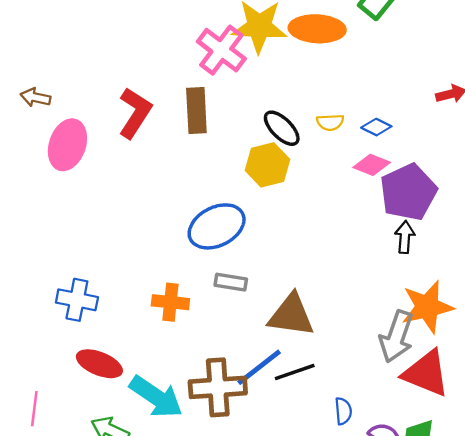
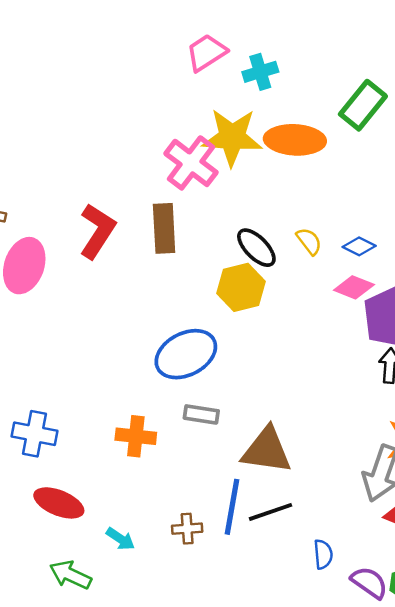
yellow semicircle: (330, 122) -> (309, 241), turned -124
blue line: (259, 367) -> (232, 507), turned -42
brown cross: (218, 387) -> (187, 529), size x0.5
cyan arrow: (156, 397) -> (120, 539), size x0.5

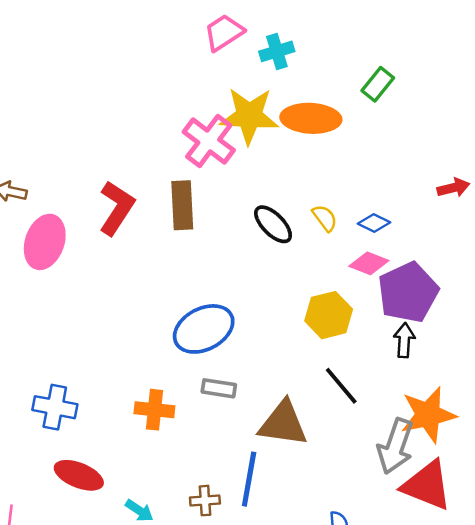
green rectangle: (363, 105) -> (378, 84), size x0.7
yellow hexagon: (241, 287) -> (329, 315), moved
black line: (271, 512) -> (341, 386), moved, turned 69

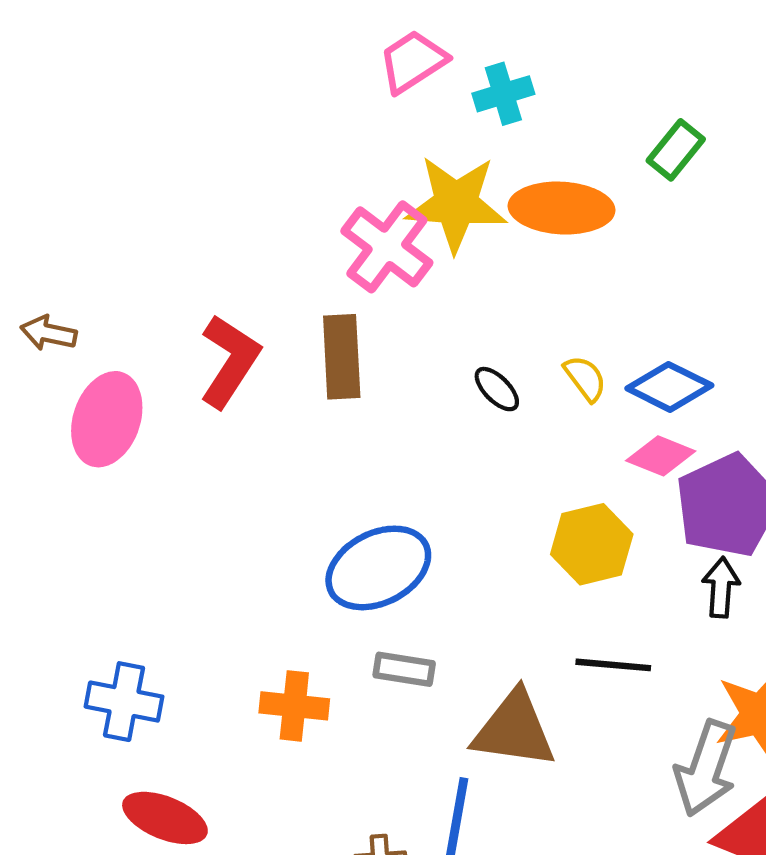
blue diamond: (374, 223) -> (669, 387), size x1.5
black ellipse: (273, 224) -> (497, 389), size x0.7
black line: (341, 386) -> (613, 665), turned -45

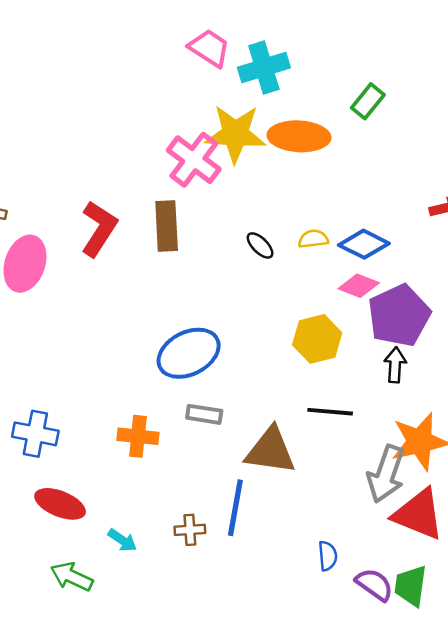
pink trapezoid: (413, 61) -> (209, 48), turned 66
cyan cross: (503, 94) -> (264, 68), size x1.4
yellow semicircle: (585, 378) -> (313, 239), turned -60

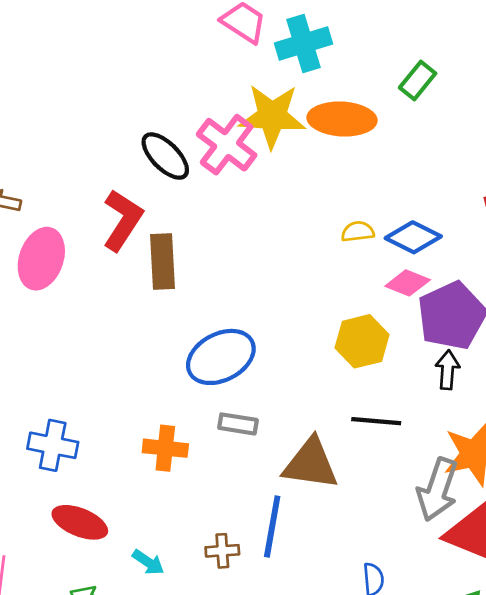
brown rectangle: (167, 226) -> (162, 262), moved
black ellipse: (260, 245) -> (165, 156), moved, size x1.6

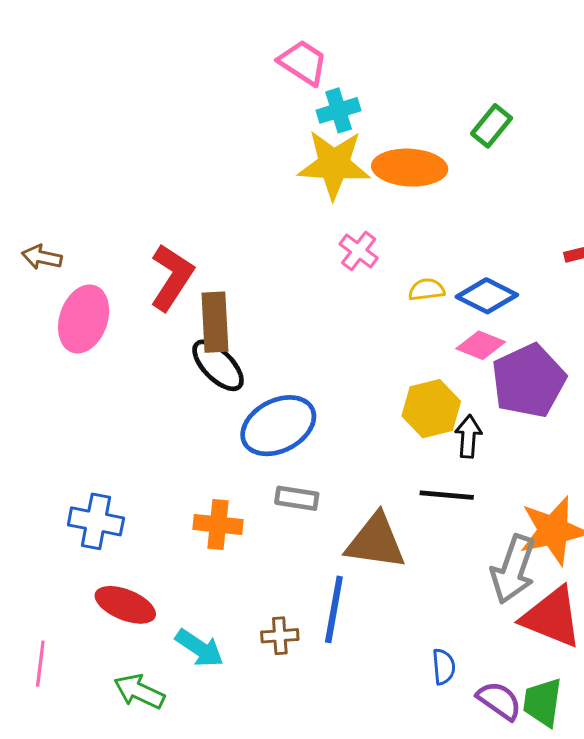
cyan cross: (304, 43) -> (339, 110), moved, size x0.7
pink cross: (227, 145) -> (359, 251), moved, size x0.6
black ellipse: (165, 156) -> (218, 365), moved
black arrow: (447, 370) -> (468, 436), moved
cyan arrow: (148, 562) -> (199, 648), size x1.4

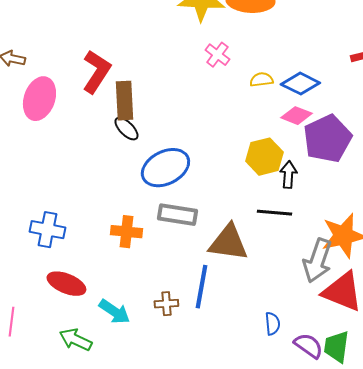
black ellipse: (218, 365) -> (126, 129), size x0.7
gray rectangle: (297, 498) -> (177, 215), size x1.4

